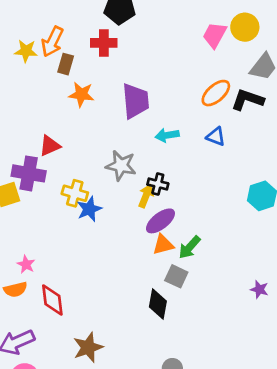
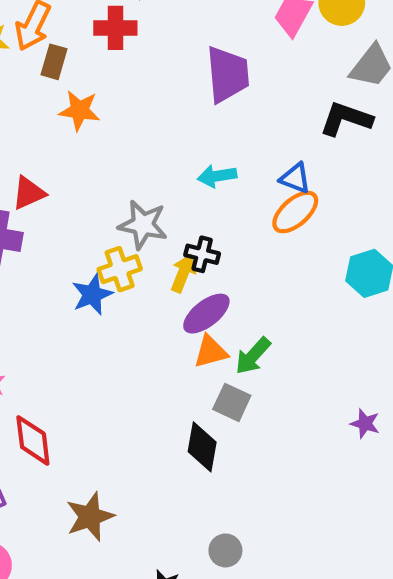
orange ellipse: (216, 93) -> (295, 212), moved
purple trapezoid: (135, 101) -> (228, 74), moved
yellow cross: (75, 193) -> (120, 269), moved, turned -35

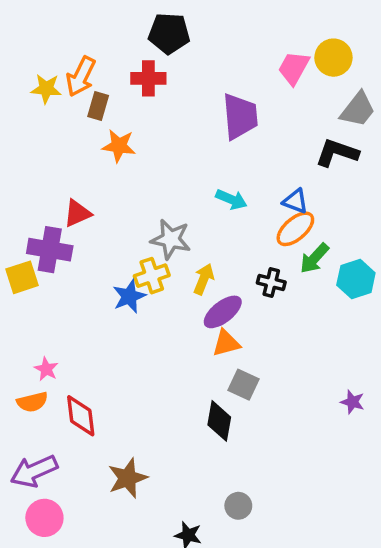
cyan arrow: (217, 176) -> (231, 199), turned -148
black cross: (202, 254) -> (271, 283), moved
green arrow: (253, 356) -> (314, 258), moved

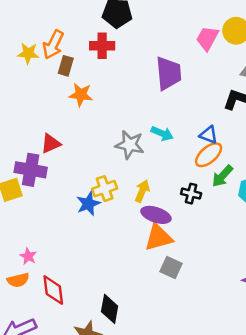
gray star: (171, 239) -> (130, 145), moved
purple ellipse: (223, 312) -> (156, 215), turned 56
orange triangle: (226, 343) -> (158, 237), size x1.4
black diamond: (219, 421) -> (110, 309), moved

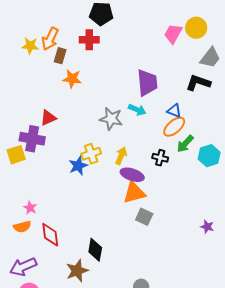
purple trapezoid: (168, 73) -> (147, 83), moved

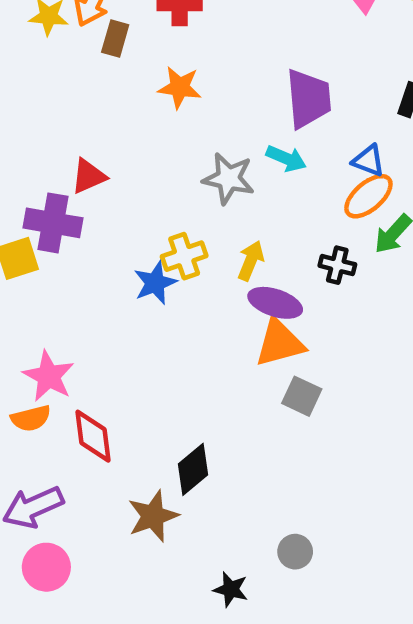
orange star: (72, 79) -> (180, 87), moved
pink star: (30, 208) -> (49, 376), size x1.6
black diamond: (95, 250) -> (193, 469), turned 40

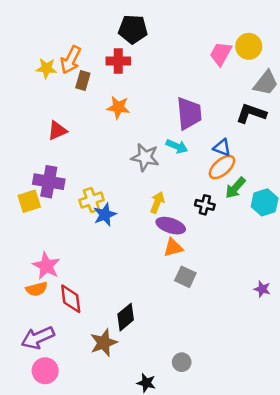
red triangle: (89, 176) -> (57, 130), moved
yellow cross: (184, 256) -> (91, 200), moved
orange triangle: (280, 343) -> (173, 248), size x0.7

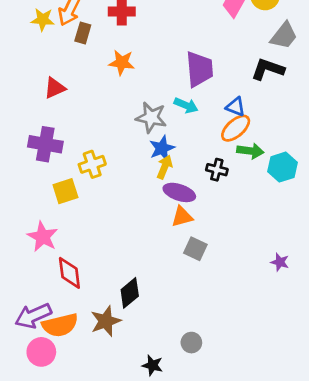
green arrow: (235, 188) -> (250, 151), turned -125
yellow square: (29, 201) -> (65, 191), moved
blue star: (105, 215) -> (162, 148), moved
orange semicircle: (37, 289) -> (60, 325), moved, size x1.5

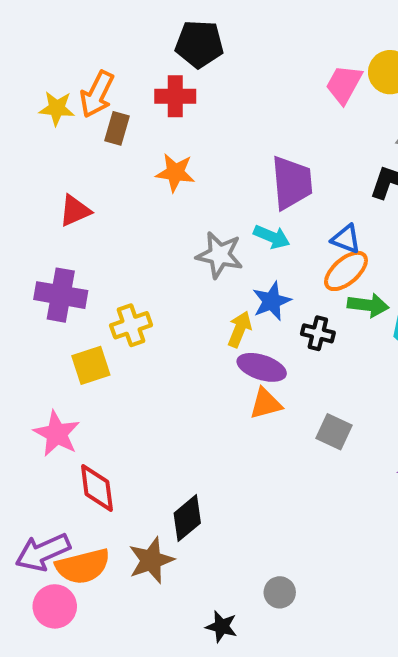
blue star: (162, 148) -> (272, 301), moved
gray square: (195, 249) -> (334, 432), moved

